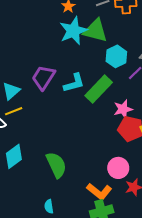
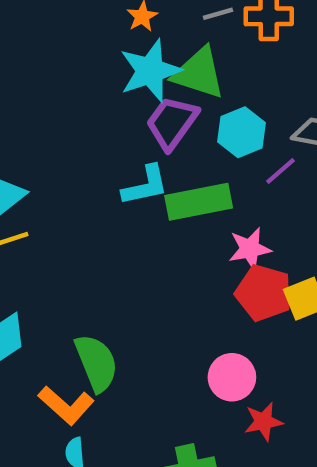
purple trapezoid: (43, 78) -> (172, 123), moved
green rectangle: (99, 89) -> (199, 202), turned 32
orange L-shape: (99, 191) -> (66, 405), moved

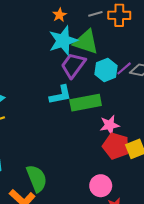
purple line: (280, 171) -> (124, 68), moved

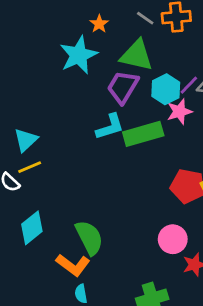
gray line: (95, 14) -> (145, 18), turned 56
cyan star: (63, 41) -> (79, 55), moved
pink star: (110, 125) -> (179, 112), moved

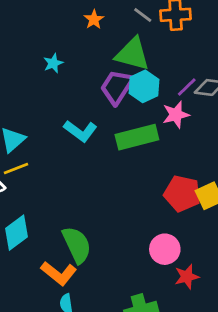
cyan star: (79, 55) -> (53, 63), moved, size x0.5
cyan hexagon: (166, 89) -> (144, 86), moved
cyan L-shape: (110, 127) -> (80, 131), moved, turned 52

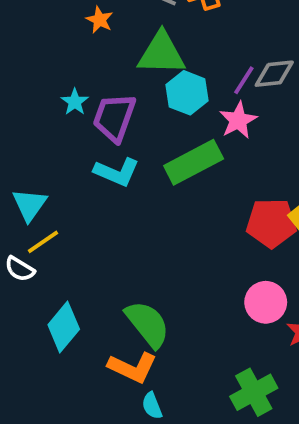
cyan star: (53, 63) -> (75, 102), moved
purple trapezoid: (117, 87) -> (114, 117), moved

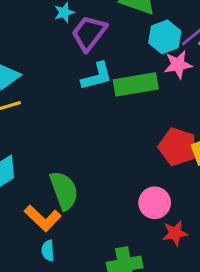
cyan hexagon: (187, 93) -> (165, 37), moved
cyan L-shape: (117, 172) -> (97, 76), moved, turned -56

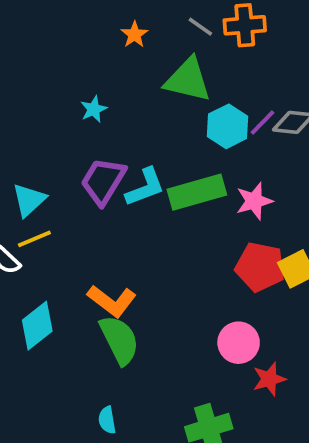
purple trapezoid: (89, 33) -> (103, 181), moved
pink star: (178, 65) -> (254, 201), moved
orange L-shape: (43, 218) -> (112, 301), moved

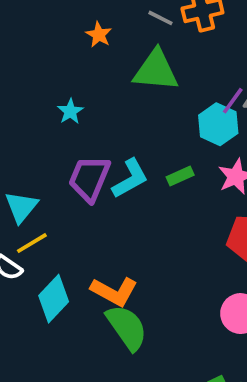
cyan hexagon: (228, 126) -> (218, 124), moved
green rectangle: (197, 192) -> (180, 176), size x0.5
cyan diamond: (37, 326) -> (54, 299), moved

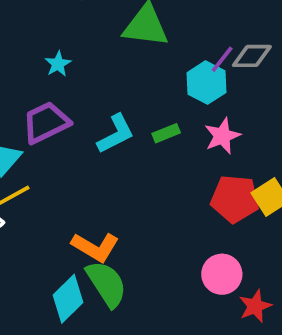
purple trapezoid: (89, 178) -> (46, 122), moved, turned 39
cyan diamond: (54, 299) -> (68, 299), moved

